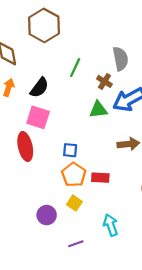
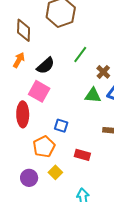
orange pentagon: (74, 175) -> (44, 147), moved

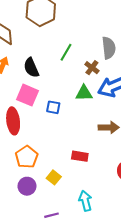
black semicircle: (46, 66) -> (31, 68), turned 114
blue square: (61, 126) -> (53, 107), moved
orange pentagon: (44, 147) -> (27, 157), moved

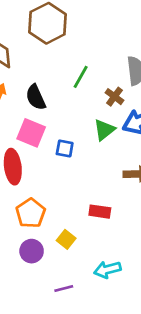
green triangle: (84, 93) -> (104, 130), turned -36
cyan arrow: (85, 201) -> (107, 270), turned -90

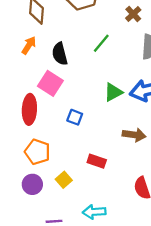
brown cross: (114, 97) -> (133, 14), moved
blue square: (65, 149) -> (75, 117), moved
orange pentagon: (31, 213) -> (37, 152), turned -30

